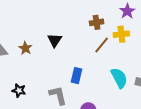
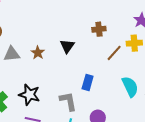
brown cross: (97, 22) -> (99, 29), moved
black star: (19, 90) -> (29, 95), size x1.5

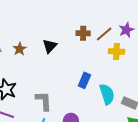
brown line: (114, 53) -> (104, 34), moved
blue rectangle: (88, 82) -> (84, 80), moved

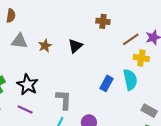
brown cross: (83, 33) -> (103, 21), moved
cyan semicircle: (107, 94) -> (130, 80), moved

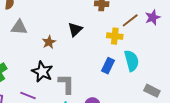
brown star: (45, 46) -> (49, 42), moved
yellow cross: (141, 58) -> (115, 36), moved
black star: (28, 85) -> (42, 72), moved

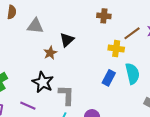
gray triangle: (19, 27) -> (35, 26), moved
black triangle: (75, 29) -> (67, 40), moved

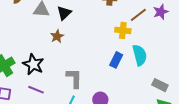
black triangle: (67, 40) -> (64, 13), moved
black star: (43, 82) -> (33, 64), moved

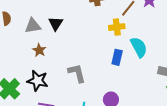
brown star: (57, 36) -> (39, 50), moved
gray L-shape: (74, 78) -> (77, 73), moved

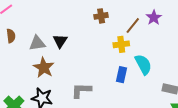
brown star: (39, 50) -> (44, 68), size x1.5
gray L-shape: (77, 73) -> (81, 90), turned -75

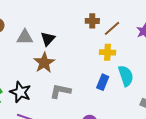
brown line: (133, 26) -> (112, 28), moved
brown star: (44, 68) -> (44, 63), moved

